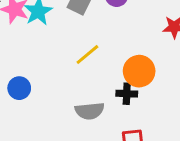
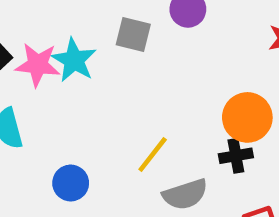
yellow line: (87, 54) -> (153, 154), moved

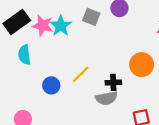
yellow line: (153, 154) -> (81, 74), moved
black cross: (236, 156) -> (113, 82), moved

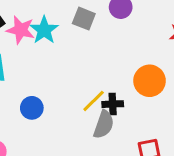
yellow line: (81, 74) -> (94, 101), moved
gray semicircle: (106, 98) -> (104, 125), turned -60

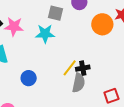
cyan star: (44, 30) -> (45, 34), moved, turned -30
orange circle: (150, 81) -> (102, 24), moved

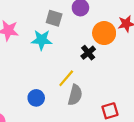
black cross: (83, 68) -> (88, 53), moved, turned -32
blue circle: (29, 78) -> (36, 98), moved

